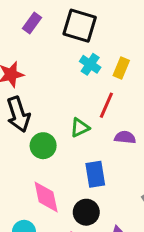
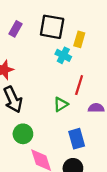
yellow rectangle: (121, 68) -> (79, 39), moved
green circle: (43, 146) -> (23, 134), moved

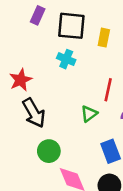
purple rectangle: (16, 29) -> (38, 15), moved
cyan cross: (63, 55) -> (66, 59), moved

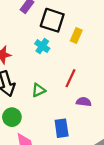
green triangle: (89, 114) -> (38, 90), moved

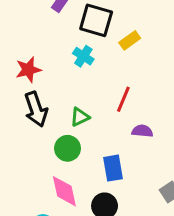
yellow rectangle: (76, 35) -> (130, 40), turned 32
green circle: (12, 117) -> (68, 148), moved

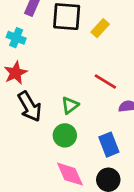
cyan cross: (83, 56) -> (16, 38), moved
red line: (123, 99) -> (105, 82), turned -70

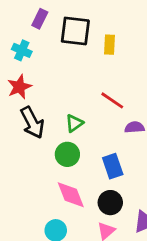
yellow rectangle: (100, 28) -> (110, 45), turned -42

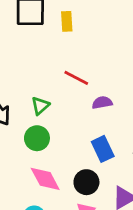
blue rectangle: (113, 166) -> (103, 149), moved

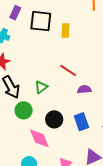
green circle: (37, 138) -> (24, 110), moved
black circle: (86, 182) -> (54, 119), moved

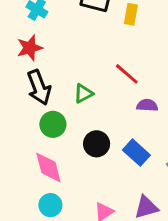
blue rectangle: (81, 122) -> (136, 153), turned -36
pink diamond: (39, 138) -> (48, 168), moved

